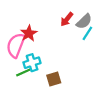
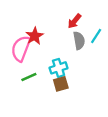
gray semicircle: (84, 21) -> (79, 41), moved, turned -56
cyan cross: (32, 63) -> (59, 68), moved

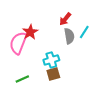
green line: (29, 77) -> (22, 79), moved

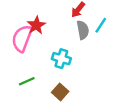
cyan cross: (51, 60) -> (61, 59), turned 35
brown square: (53, 74) -> (60, 92), moved, turned -32

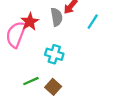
gray semicircle: (83, 30) -> (57, 17), moved
green line: (27, 81) -> (31, 81), moved

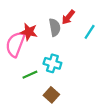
red star: (30, 22) -> (29, 32), turned -30
green line: (31, 81) -> (30, 75), moved

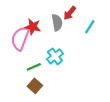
cyan cross: (52, 63) -> (55, 56), turned 35
brown square: (51, 95) -> (35, 86), moved

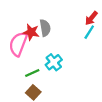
red arrow: (70, 13) -> (91, 18), moved
gray semicircle: (57, 23) -> (45, 28), moved

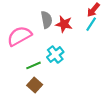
red star: (31, 32) -> (64, 24), moved
pink semicircle: (18, 44) -> (19, 36), turned 40

